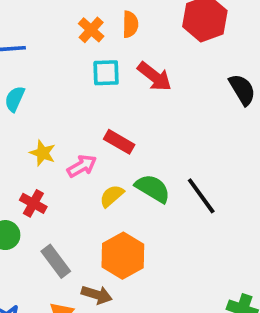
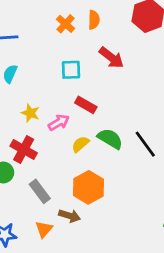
cyan square: (106, 73) -> (71, 70), moved
red cross: (33, 203) -> (24, 150), size x1.4

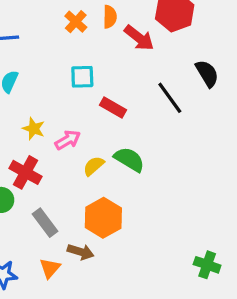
red arrow: (111, 58) -> (139, 38), moved
red rectangle: (86, 105) -> (113, 108), moved
black line: (145, 144) -> (170, 98), moved

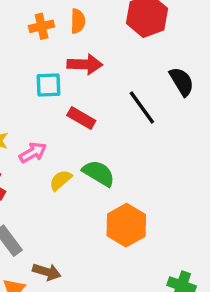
orange cross: (76, 22) -> (42, 26), turned 35
red arrow: (139, 38) -> (85, 64), moved, turned -36
orange hexagon: (103, 218) -> (126, 225), moved

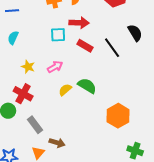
red rectangle: (81, 118) -> (85, 46), moved
pink arrow: (33, 153) -> (55, 67), moved
orange hexagon: (126, 225) -> (118, 116), moved

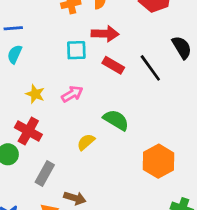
blue line: (12, 11) -> (13, 28), moved
yellow semicircle: (65, 90) -> (86, 142), moved
gray rectangle: (35, 125) -> (45, 173), turned 66

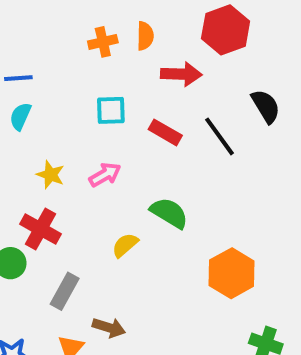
red arrow: (105, 34) -> (181, 74), moved

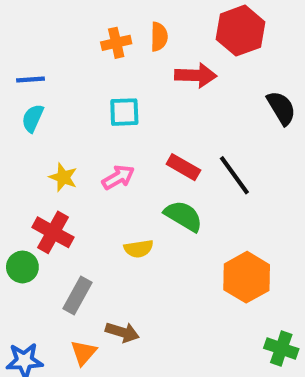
red rectangle: (165, 132) -> (183, 167), moved
black line: (220, 136) -> (234, 175), moved
yellow semicircle: (125, 245) -> (139, 249), turned -148

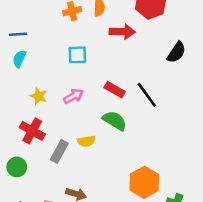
black semicircle: (281, 108) -> (176, 52), turned 65
green circle: (22, 267) -> (17, 167), moved
orange hexagon: (247, 277) -> (144, 182), moved
gray rectangle: (77, 296) -> (59, 151), moved

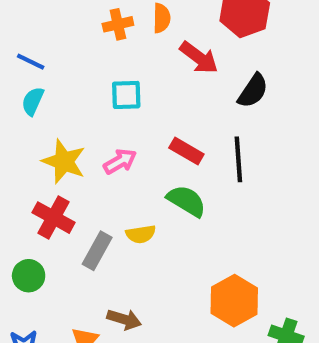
red arrow: (122, 32) -> (199, 58), turned 35
blue line: (18, 34) -> (31, 62), turned 30
black semicircle: (176, 52) -> (253, 91), moved
black line: (147, 95) -> (238, 159), turned 32
yellow star: (39, 96) -> (64, 161), size x1.5

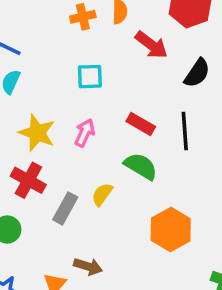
pink arrow: (120, 161) -> (85, 133), turned -36
yellow semicircle: (141, 234) -> (102, 194), turned 135
orange hexagon: (234, 301) -> (171, 230), moved

